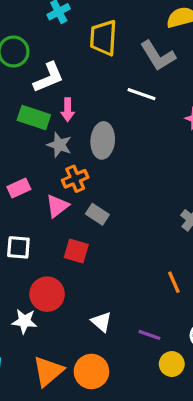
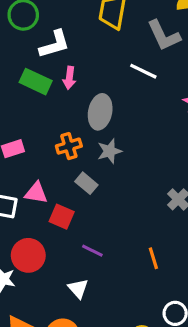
gray star: (59, 145) -> (110, 151), moved, turned 30
pink triangle: (57, 206) -> (36, 193), moved, turned 40
purple line: (149, 335) -> (92, 251), moved

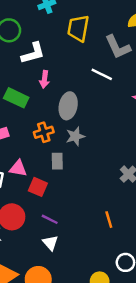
green rectangle: (36, 82) -> (16, 98), moved
gray rectangle: (86, 183) -> (57, 161), turned 49
purple line: (92, 251) -> (50, 219), moved

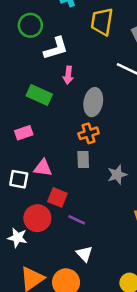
orange cross: (44, 132) -> (89, 133), moved
gray star: (75, 136) -> (117, 175), moved
red square: (38, 187) -> (57, 197), moved
white triangle: (50, 243) -> (84, 254), moved

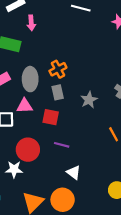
gray ellipse: (93, 102) -> (30, 79), moved
red square: (57, 197) -> (51, 117), moved

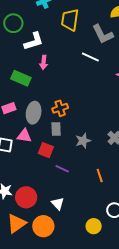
purple line: (62, 145) -> (62, 169), moved
red circle: (28, 150) -> (26, 197), moved

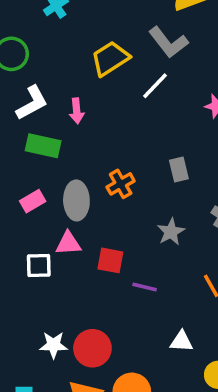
yellow trapezoid: (70, 20) -> (110, 58), moved, turned 60
white L-shape: (34, 41) -> (32, 103), moved
white line: (90, 57) -> (155, 86), turned -60
gray rectangle: (56, 129) -> (179, 170), moved
white triangle: (58, 203) -> (181, 341), moved, turned -32

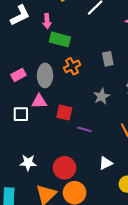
green rectangle: (43, 146) -> (60, 39), moved
white triangle: (181, 341) -> (106, 163), turned -32
red circle: (92, 348) -> (64, 168), moved

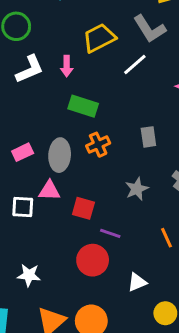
pink arrow: (47, 21) -> (67, 66), moved
red circle: (64, 168) -> (93, 260), moved

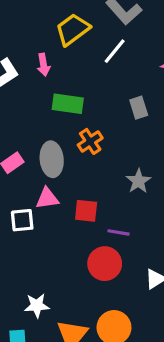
gray rectangle: (148, 137) -> (139, 108), moved
white star: (29, 275) -> (37, 306), moved

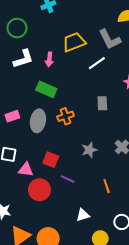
green rectangle: (68, 104) -> (46, 89), moved
pink triangle: (47, 198) -> (26, 170), moved
red circle: (105, 264) -> (39, 190), moved

